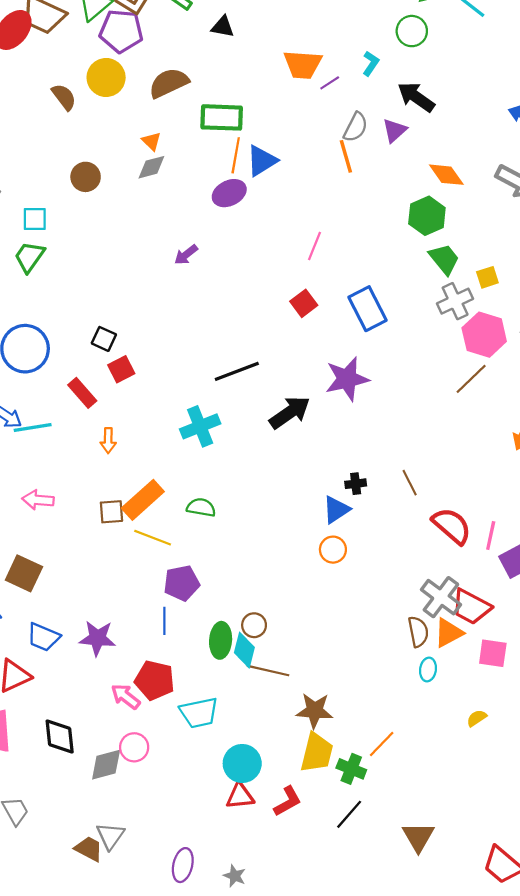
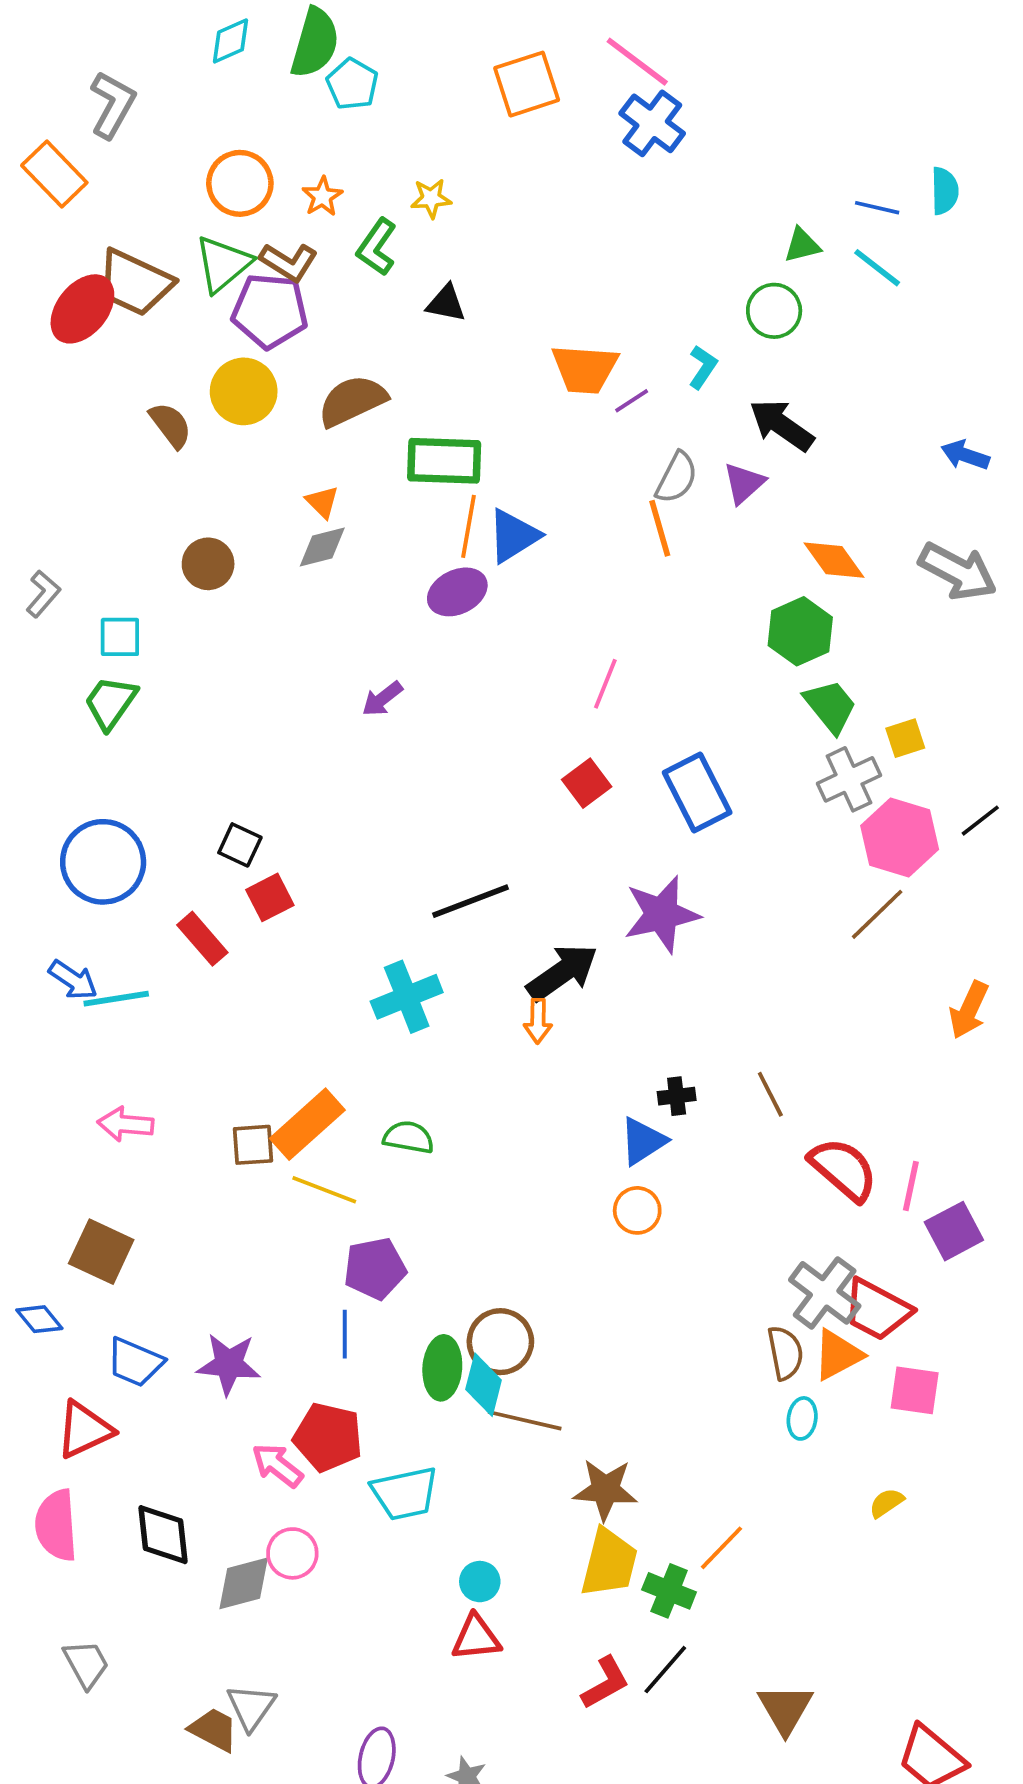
orange arrow: (108, 440) -> (538, 1021), moved
brown circle: (254, 625) -> (500, 1342), size x1.5
cyan circle: (242, 763) -> (480, 1582), size x0.6
red L-shape: (288, 801) -> (605, 1683), moved

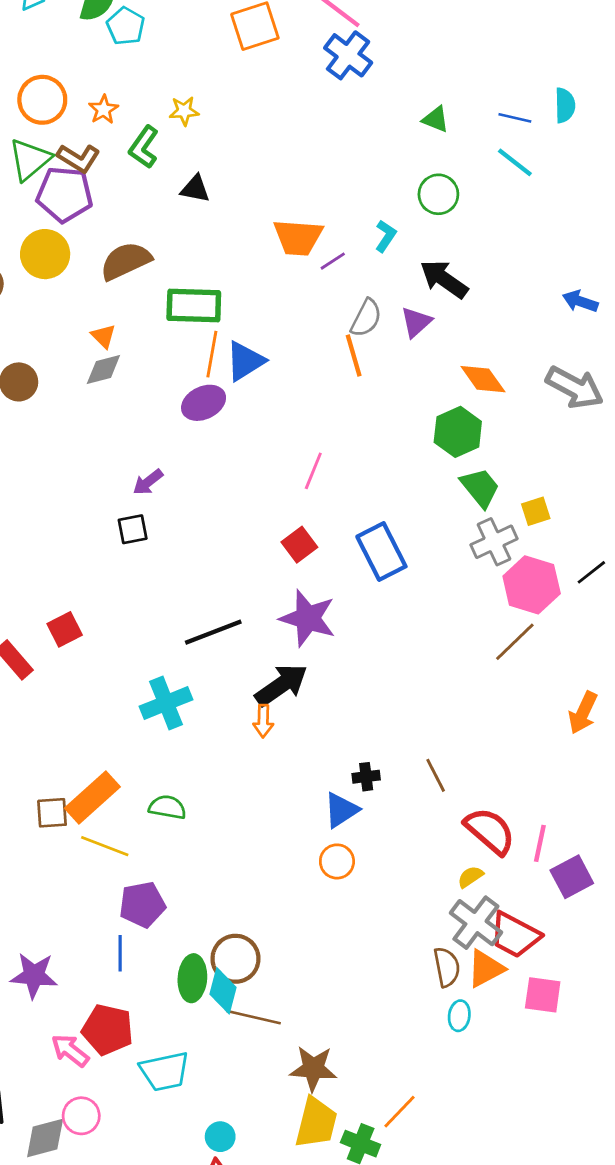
green triangle: (802, 245) -> (436, 119), moved, turned 36
black square: (240, 845) -> (133, 529), moved, turned -36
purple star: (662, 914) -> (308, 618), moved, turned 30
yellow semicircle: (886, 1503) -> (470, 877), moved

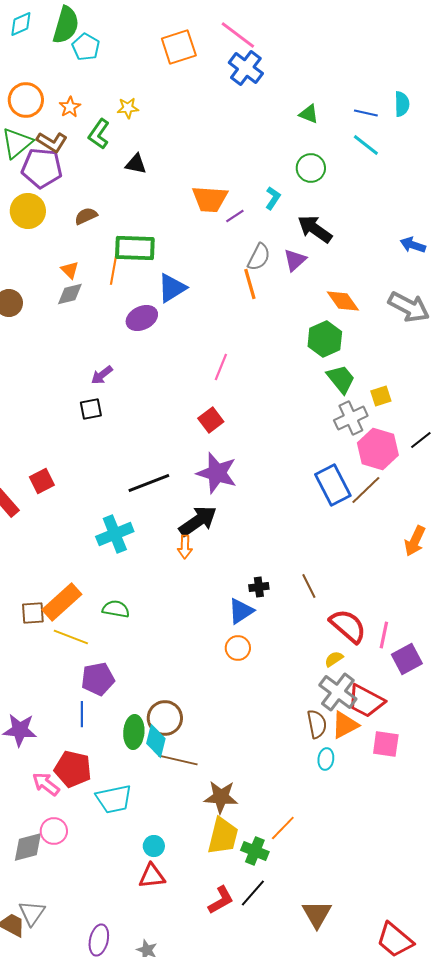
brown semicircle: (126, 261) -> (86, 216), size x0.6
orange line: (212, 354) -> (114, 268), moved
blue rectangle: (381, 552) -> (333, 485), moved

